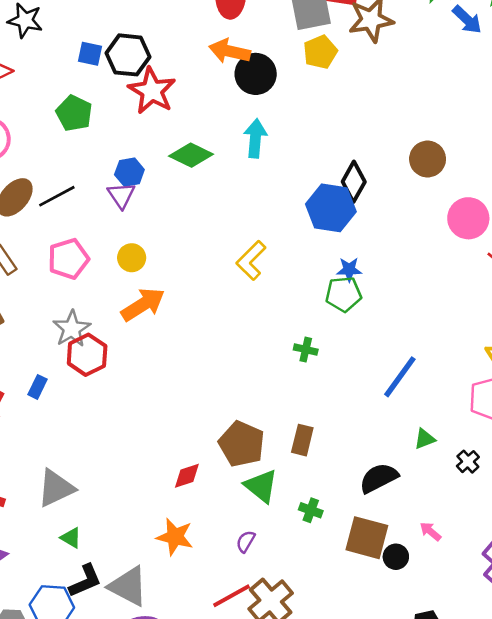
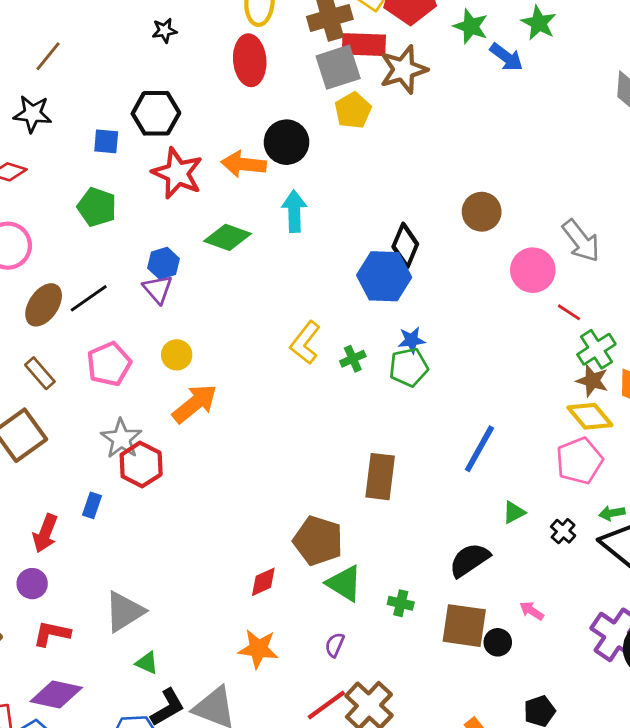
orange arrow: (230, 51) -> (244, 164), moved
black hexagon: (128, 55) -> (156, 113), moved
green cross: (306, 350) -> (353, 359), moved, turned -30
brown rectangle: (302, 440) -> (380, 477), moved, size x1.4

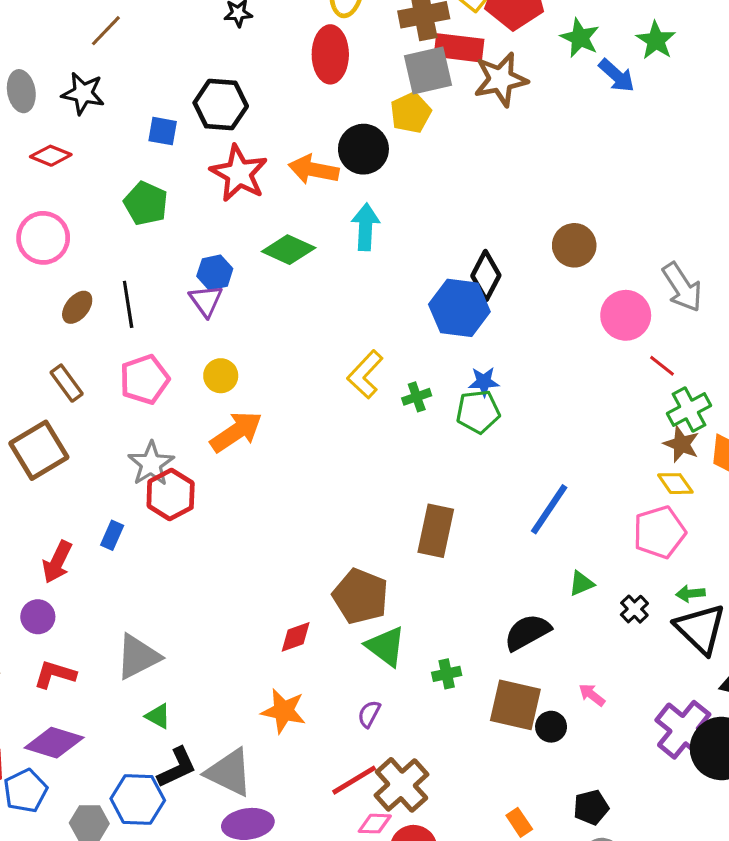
yellow pentagon: (353, 110) -> (411, 113), moved
black line: (89, 298) -> (128, 304), turned -69
brown ellipse: (44, 305) -> (77, 307), size x0.7
yellow diamond: (590, 416) -> (675, 484), size x0.7
green cross: (401, 603) -> (447, 674), turned -30

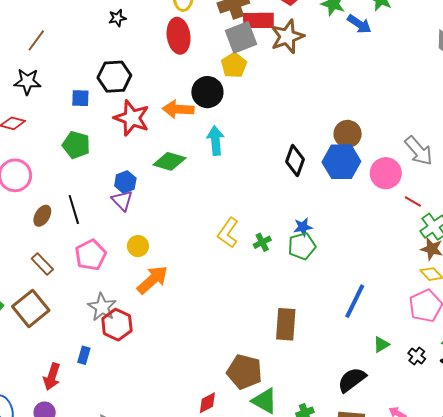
blue hexagon: (459, 308) -> (341, 162), moved

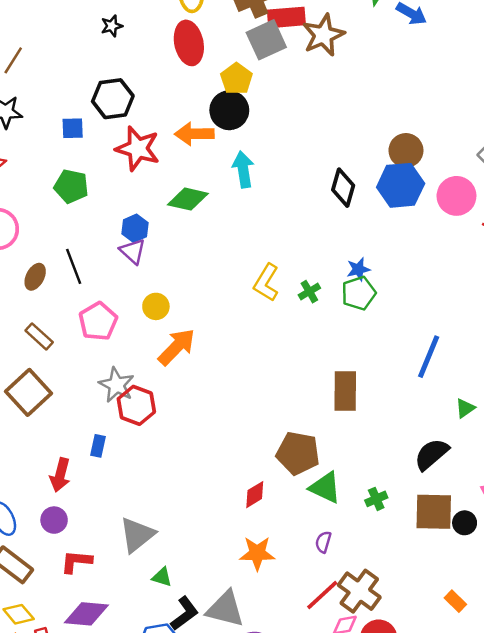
yellow pentagon: (234, 65) -> (236, 79), moved

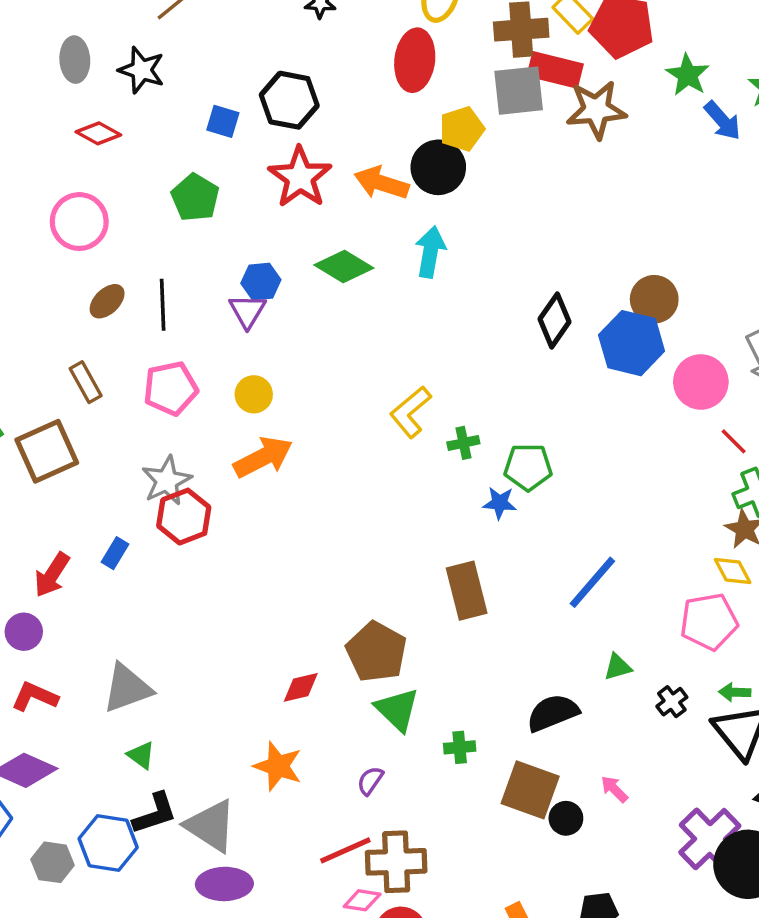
blue star: (358, 269) -> (500, 503), moved
brown rectangle: (345, 391) -> (467, 591), turned -33
brown cross: (359, 591) -> (396, 862), turned 33

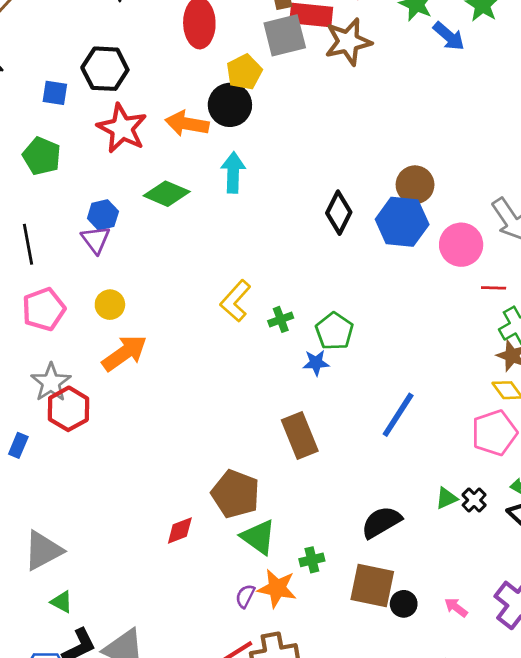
red line: (734, 441) -> (494, 288), turned -35
green pentagon: (528, 467) -> (334, 331), turned -30
green triangle: (618, 667) -> (447, 498), moved
orange star: (278, 766) -> (277, 588), moved
pink arrow: (614, 789) -> (456, 607), moved

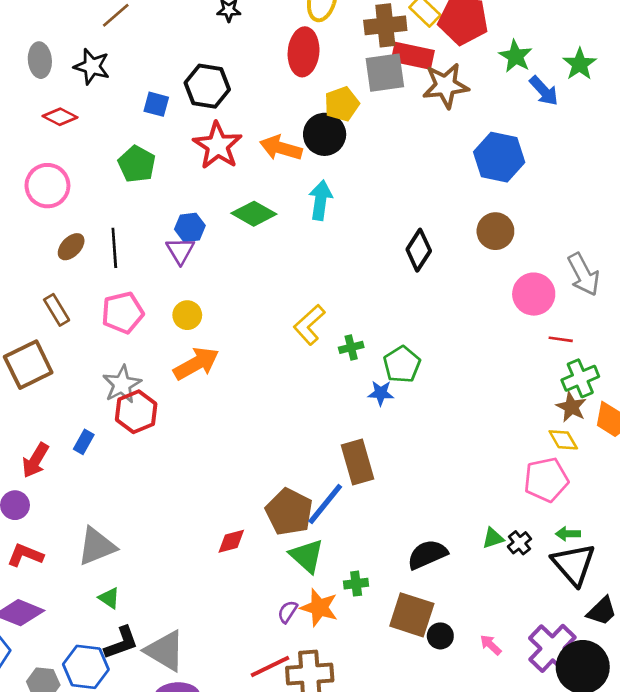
blue hexagon: (402, 222) -> (499, 157), moved
blue line: (398, 415) -> (325, 504), moved

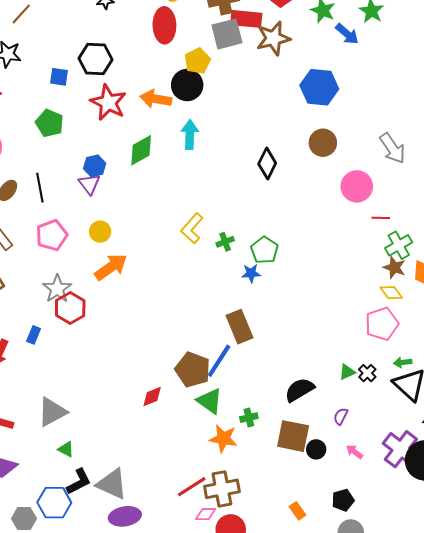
green diamond: (254, 214) -> (141, 150), turned -52
gray arrow: (584, 274) -> (392, 148), moved
purple semicircle: (288, 612) -> (341, 416), moved

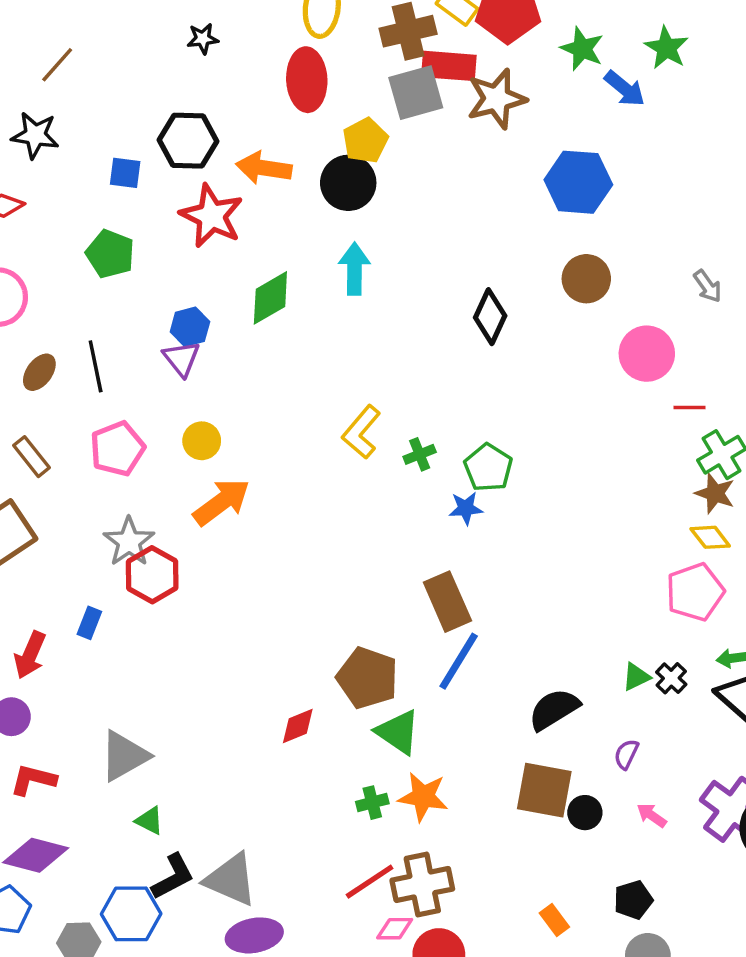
orange arrow: (156, 99) -> (264, 168), moved
gray arrow: (392, 148) -> (708, 286), size x0.6
blue line: (219, 361) -> (459, 661), moved
green cross: (249, 418) -> (372, 803), moved

